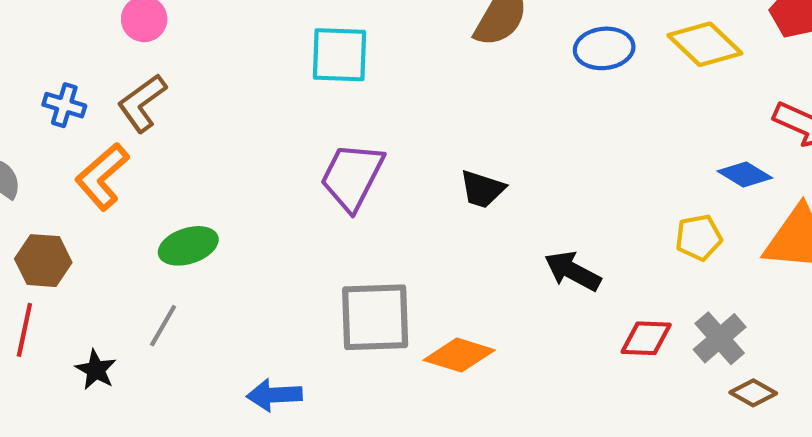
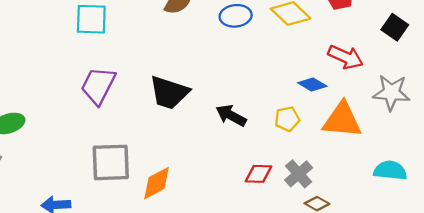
black trapezoid: (482, 189) -> (169, 93), size x1.6
black arrow: (573, 271) -> (231, 115), moved
orange diamond: (459, 355) -> (157, 183), turned -45

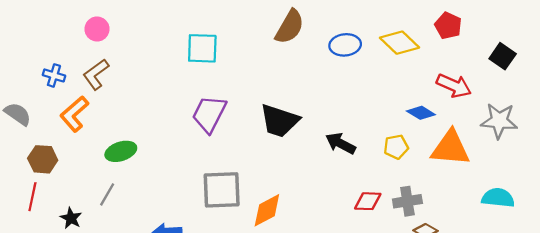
gray cross: (299, 174) -> (407, 201), turned 32

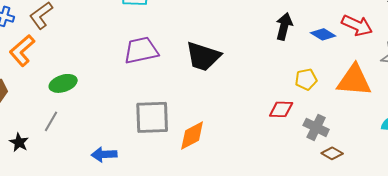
blue diamond: (421, 113) -> (323, 34), moved
purple trapezoid: (209, 114) -> (141, 50), turned 51
black arrow: (341, 143) -> (284, 26), moved, turned 76
red diamond: (368, 201) -> (281, 109), moved
gray cross: (407, 201) -> (316, 127), turned 35

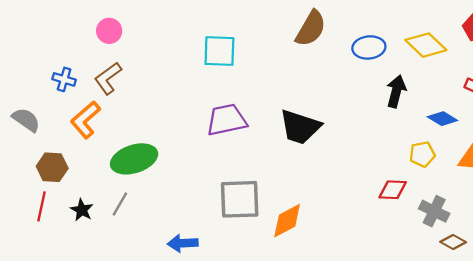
blue diamond: (323, 34) -> (442, 119), moved
green ellipse: (63, 83) -> (134, 159), size x1.4
black star: (19, 142) -> (82, 210), moved

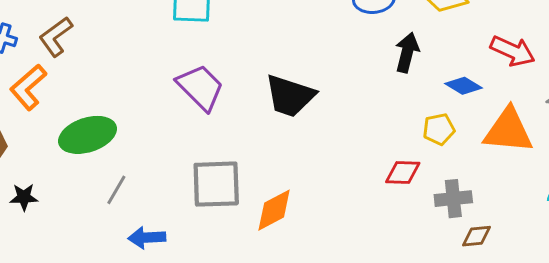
purple trapezoid: (227, 120) -> (200, 87), turned 57
gray line: (120, 204) -> (116, 190), moved
black star: (82, 210) -> (24, 197), turned -30
gray cross: (434, 211) -> (453, 199), turned -32
brown diamond: (453, 242) -> (476, 236), turned -35

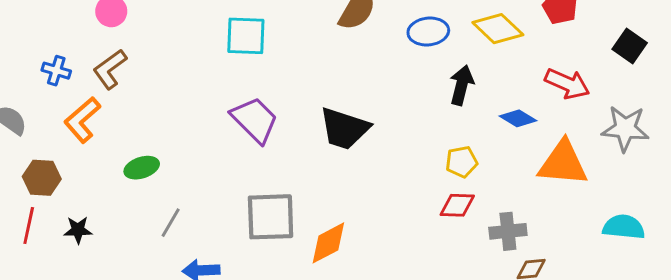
yellow pentagon: (439, 129) -> (462, 162), moved
green ellipse: (88, 135) -> (142, 168), size x0.6

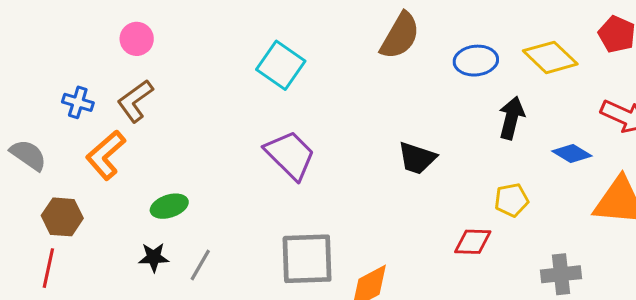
cyan square: (246, 36) -> (281, 65), turned 33
black trapezoid: (344, 129) -> (417, 158), moved, size x0.7
red diamond: (457, 205) -> (473, 242), moved
black star: (78, 230) -> (154, 257), moved

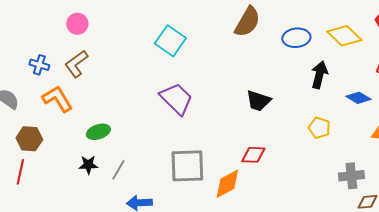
orange L-shape: (106, 155) -> (57, 99), turned 100
yellow pentagon: (511, 200) -> (319, 128), turned 30
red diamond: (473, 242) -> (253, 155), moved

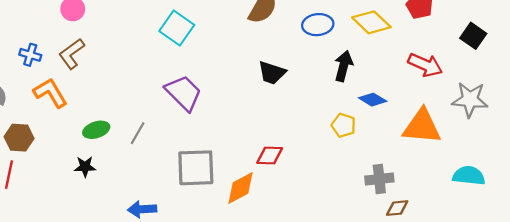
blue diamond: (358, 98) -> (373, 100), moved
black trapezoid: (258, 101) -> (272, 73), moved
gray line: (118, 170) -> (138, 133), moved

